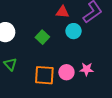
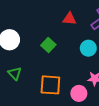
cyan circle: (74, 31) -> (88, 48), moved
pink circle: (66, 72) -> (79, 93), moved

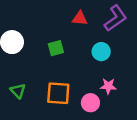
green square: (48, 45) -> (56, 48), turned 32
green triangle: (15, 73) -> (18, 91), moved

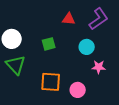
pink star: (108, 86) -> (99, 67), moved
green triangle: (18, 91) -> (16, 65), moved, size x1.5

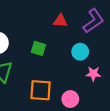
green square: (49, 44) -> (38, 48), turned 32

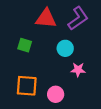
red triangle: (60, 21) -> (46, 18), size x1.5

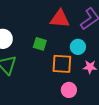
orange square: (27, 86) -> (62, 64), moved

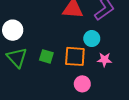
green square: (40, 44) -> (46, 56), moved

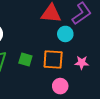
cyan circle: (92, 39) -> (65, 34), moved

